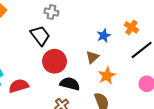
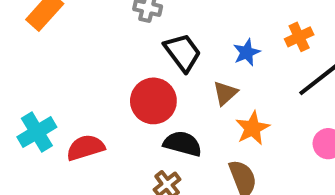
orange cross: (131, 27) -> (299, 37), turned 32
black trapezoid: (40, 36) -> (183, 52), moved

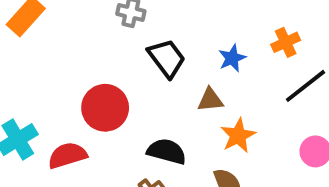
brown triangle: (225, 93) -> (210, 100), turned 36
red circle: (153, 101) -> (105, 108), moved

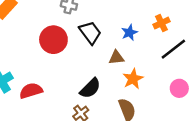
red circle: (105, 108) -> (53, 40), moved
black semicircle: (167, 151) -> (90, 88), turned 120

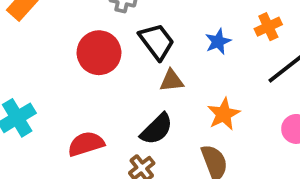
brown triangle: (116, 57) -> (172, 81), moved
red semicircle: (31, 91) -> (86, 144), moved

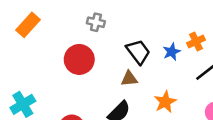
black trapezoid: (157, 42) -> (138, 52), moved
blue star: (218, 42) -> (172, 52), moved

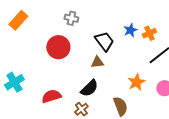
blue star: (172, 52) -> (130, 30), moved
orange star: (165, 102) -> (136, 82), moved

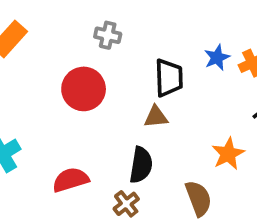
black trapezoid: (104, 41) -> (169, 78), turned 35
black semicircle: (89, 88) -> (141, 165), turned -36

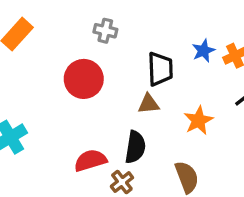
orange star: (228, 154) -> (198, 120), moved
red semicircle: (71, 180) -> (90, 160), moved

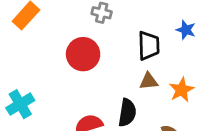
blue star: (203, 51) -> (186, 30), turned -30
brown triangle: (149, 104) -> (149, 81), moved

